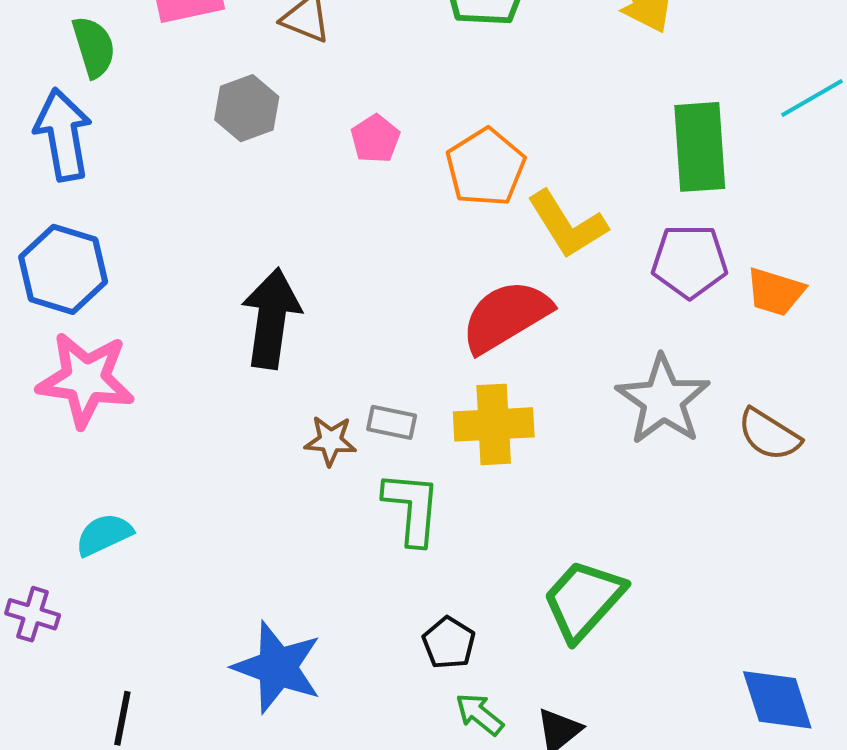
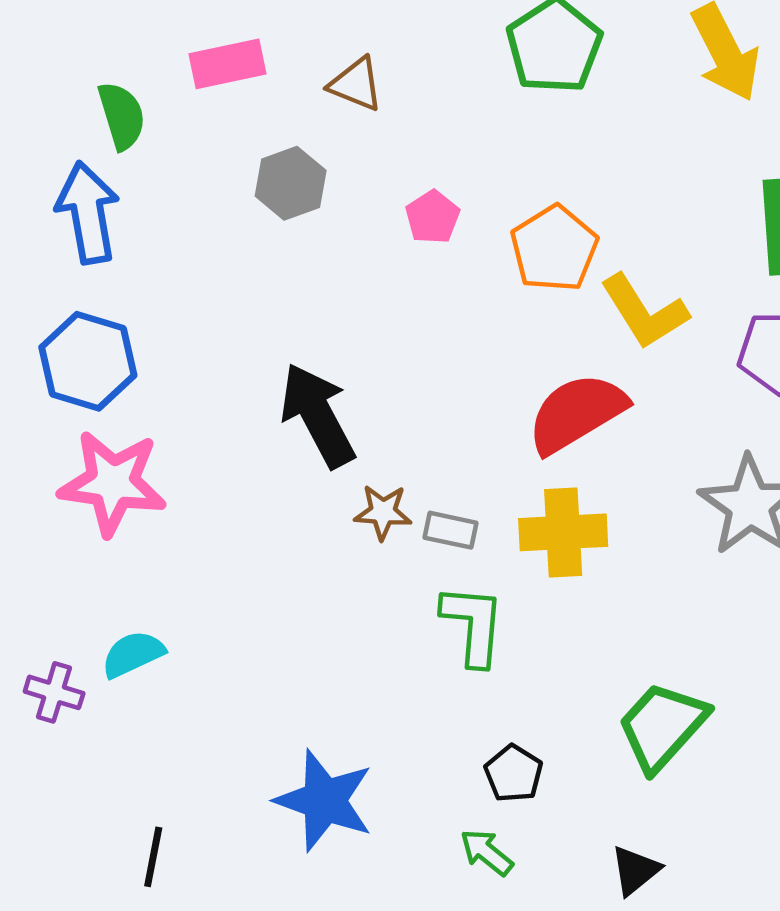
black arrow: (271, 318) -> (318, 415), turned -36
brown star: (330, 441) -> (383, 512), moved
purple cross: (33, 614) -> (54, 692), moved
green arrow: (479, 714) -> (487, 852), moved

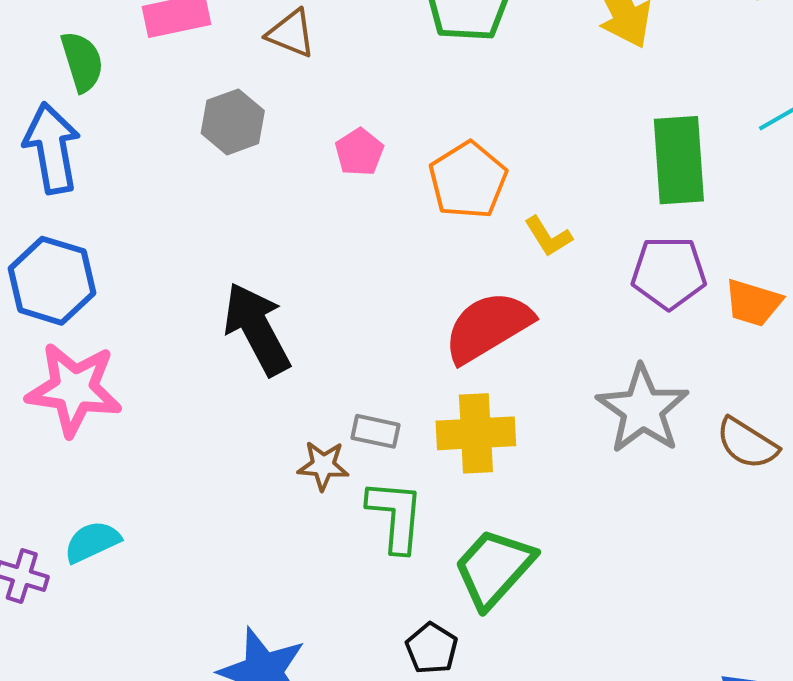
yellow L-shape: (644, 312) -> (548, 236), size x0.6
brown star: (383, 512) -> (323, 466), moved
green trapezoid: (662, 726) -> (494, 568), moved

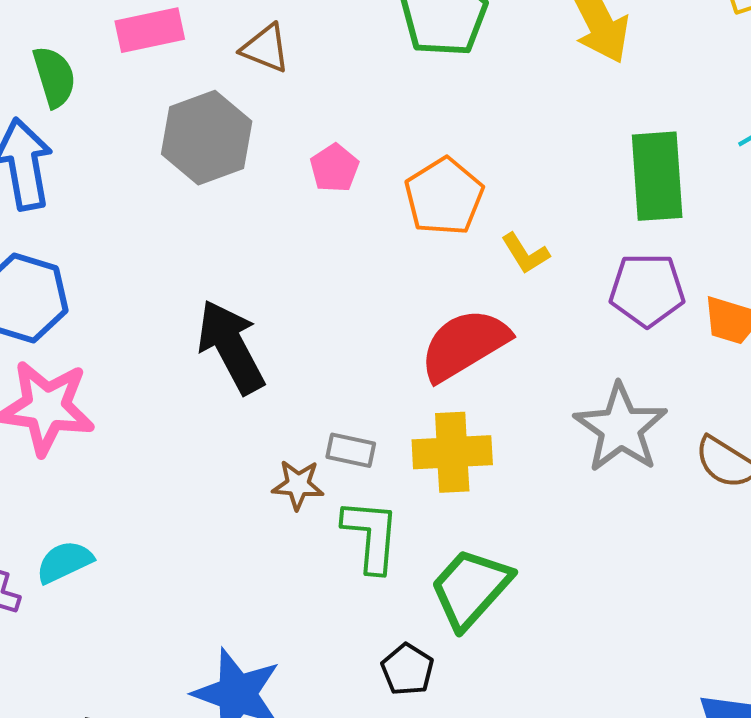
gray hexagon: (233, 122) -> (207, 138), size x1.4

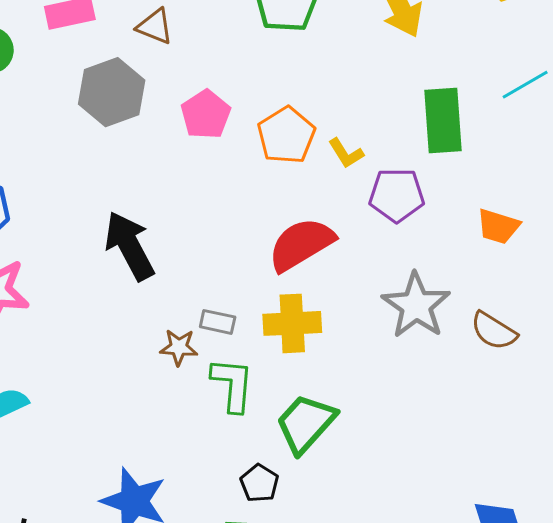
pink pentagon: (334, 168) -> (206, 114), size x1.4
yellow L-shape: (525, 253) -> (346, 153), moved
purple pentagon: (647, 290) -> (397, 195), moved

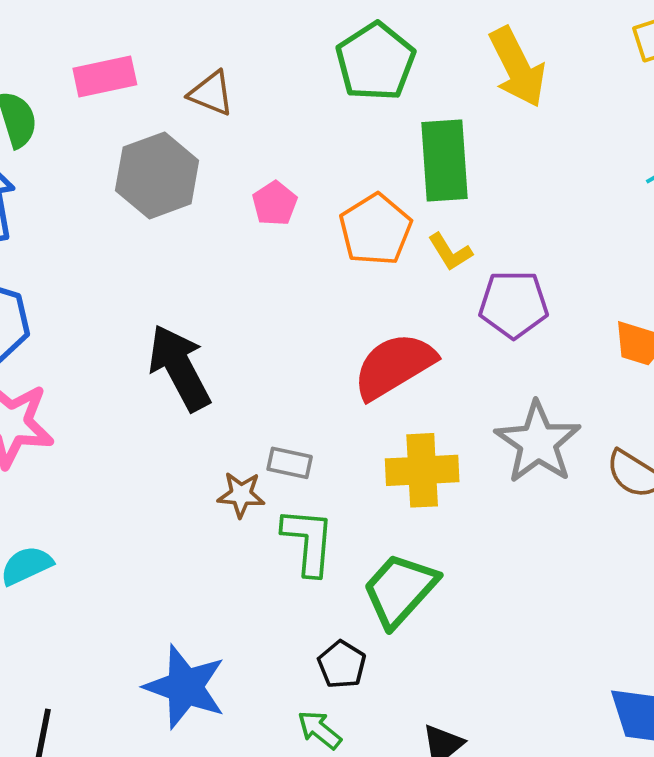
pink pentagon: (206, 114) -> (275, 203), size x0.7
green rectangle: (443, 120) -> (445, 161), moved
yellow cross: (292, 323) -> (422, 470), moved

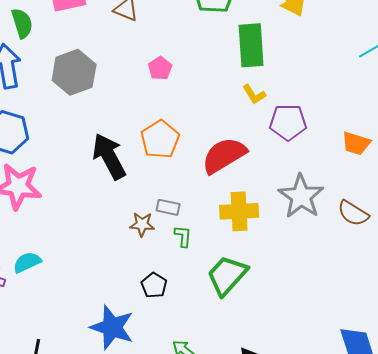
gray hexagon: (157, 175) -> (74, 72), moved
orange pentagon: (375, 230) -> (160, 139), moved
green L-shape: (308, 541) -> (183, 236), moved, size x0.6
black pentagon: (342, 664) -> (154, 285), moved

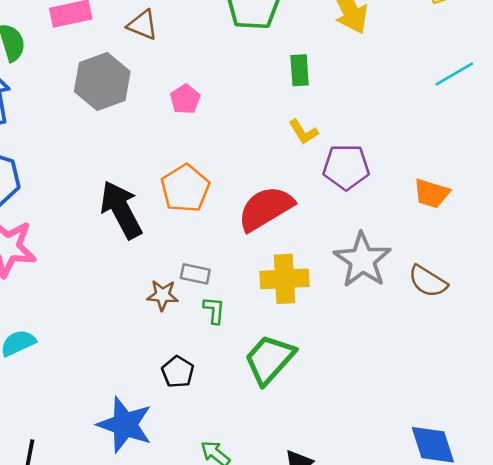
green rectangle: (251, 45) -> (300, 70), size x0.6
gray hexagon: (74, 72) -> (102, 82), moved

